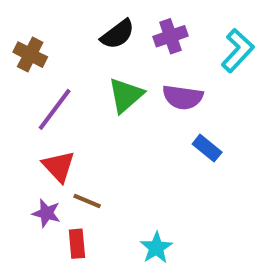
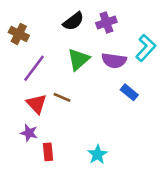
cyan L-shape: (238, 50) -> (146, 48), moved
brown line: (87, 201) -> (62, 97), moved

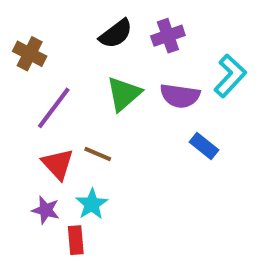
cyan star: (98, 154) -> (92, 204), moved

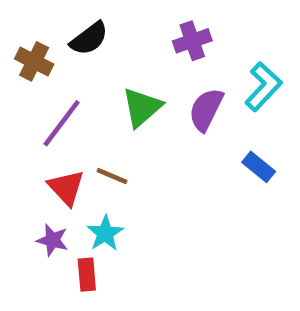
black semicircle: (116, 34) -> (89, 39), moved
purple semicircle: (180, 96) -> (206, 110), turned 108
blue rectangle: (204, 146) -> (259, 167), moved

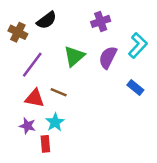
red triangle: (66, 187) -> (35, 98), turned -36

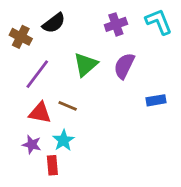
cyan L-shape: (138, 45) -> (159, 22), moved, turned -65
blue rectangle: (135, 87) -> (156, 100), turned -49

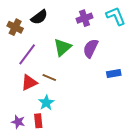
red triangle: (40, 113) -> (29, 83), turned -36
purple star: (32, 145) -> (18, 122), moved

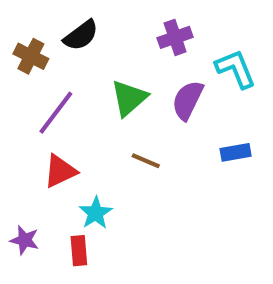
cyan L-shape: (116, 16) -> (236, 69), moved
brown line: (49, 78) -> (146, 161), moved
purple star: (18, 122) -> (25, 240), moved

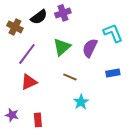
purple cross: (175, 37) -> (63, 13), moved
cyan star: (96, 213) -> (81, 102), moved

